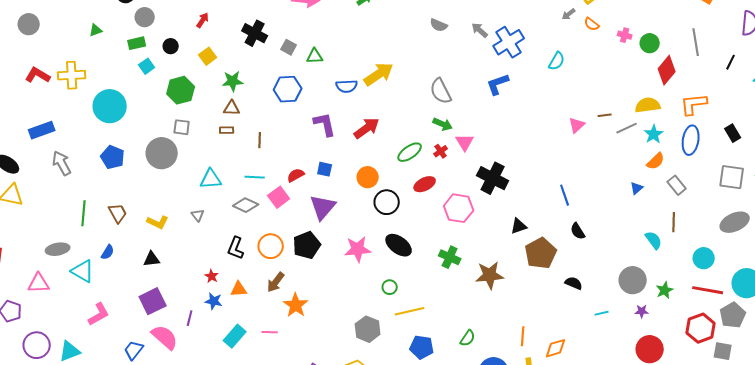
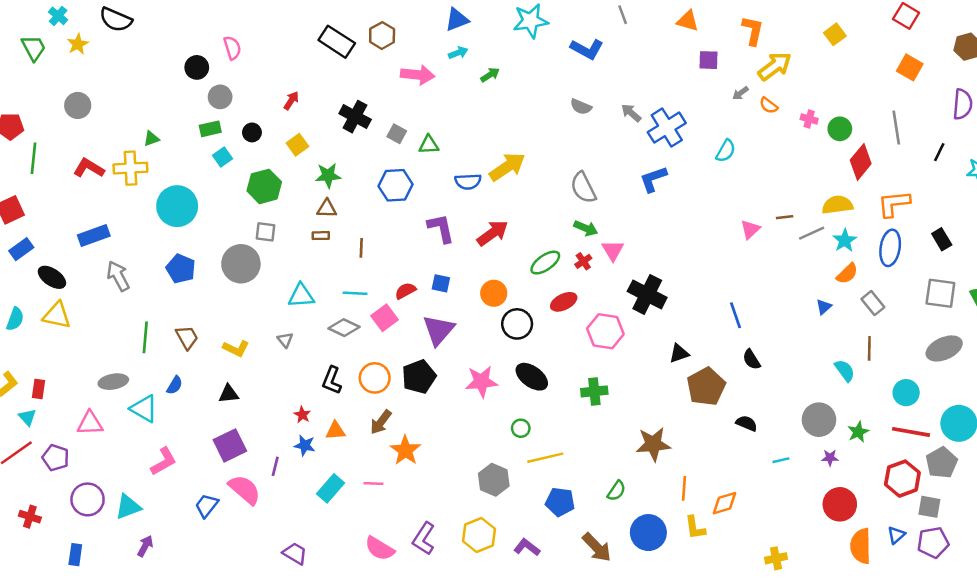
green triangle: (96, 30) -> (151, 139), moved
green cross: (450, 257) -> (594, 391), turned -30
brown star: (490, 275) -> (653, 444), moved

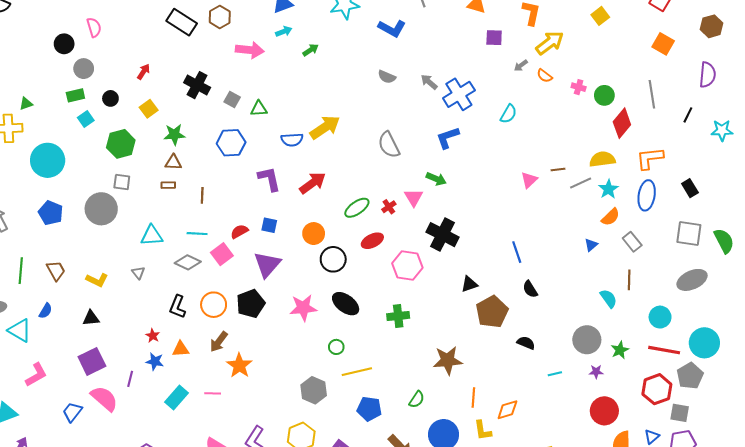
green arrow: (586, 228) -> (436, 179), moved

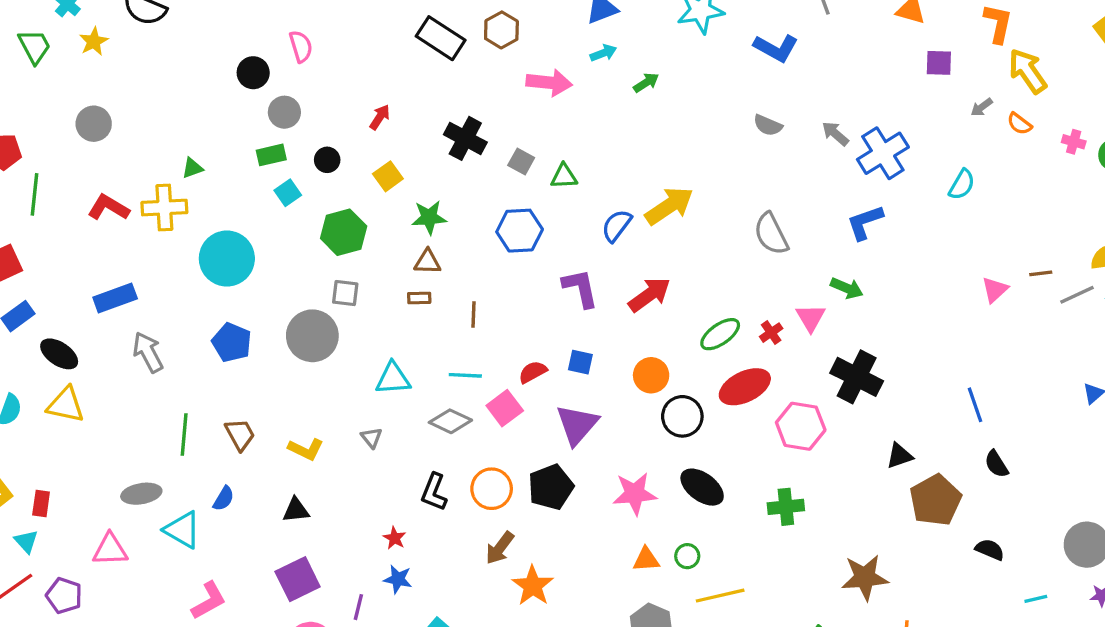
yellow arrow: (550, 43) -> (1028, 71), turned -88
blue semicircle: (292, 140) -> (617, 226), turned 130
red ellipse: (372, 241) -> (745, 387), size x1.4
orange triangle: (181, 349) -> (646, 559), moved

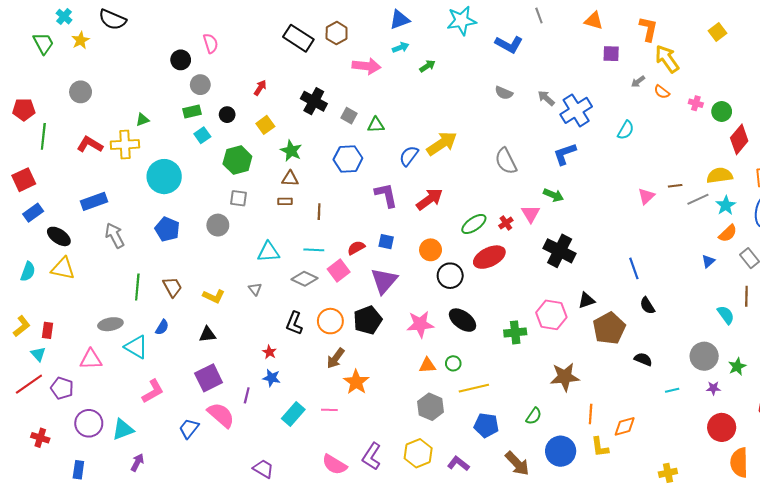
green star: (429, 217) -> (291, 151), turned 30
gray circle: (312, 336) -> (218, 225), size x0.7
pink hexagon: (801, 426) -> (551, 315), moved

